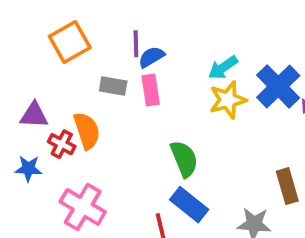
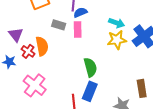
cyan arrow: (223, 68) -> (117, 23), turned -133
purple triangle: (34, 115) -> (16, 35), turned 42
blue rectangle: (189, 205) -> (90, 91), turned 66

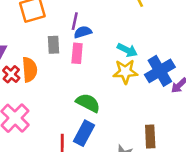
gray rectangle: (59, 25) -> (54, 45), turned 64
green semicircle: (90, 67) -> (88, 103), turned -54

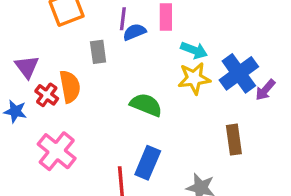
pink rectangle: (77, 53) -> (166, 17), moved
green semicircle: (88, 103) -> (146, 105), moved
brown rectangle: (150, 137) -> (234, 140), moved

